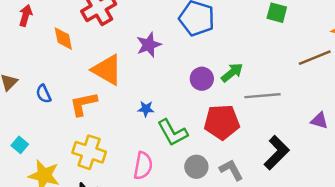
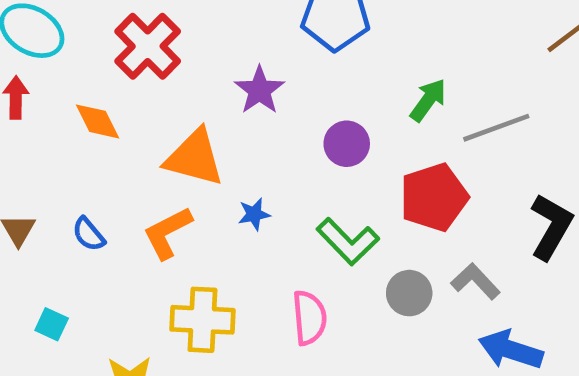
purple circle: (202, 79) -> (347, 144), moved
blue star: (146, 109) -> (254, 214), moved
cyan square: (20, 145) -> (52, 324), moved

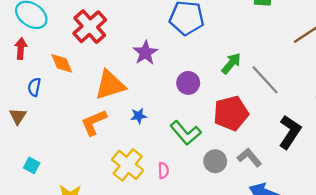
gray line: (496, 128) -> (265, 80), turned 64
orange triangle: (194, 158) -> (110, 85), turned -36
blue semicircle: (89, 234) -> (34, 87), moved, turned 48
pink semicircle: (309, 318) -> (163, 171), size x0.6
yellow cross: (202, 320) -> (128, 165), moved, turned 32

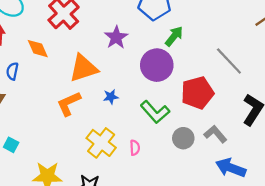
green arrow: (231, 63) -> (174, 36), moved
purple circle: (188, 83) -> (157, 65), size x1.5

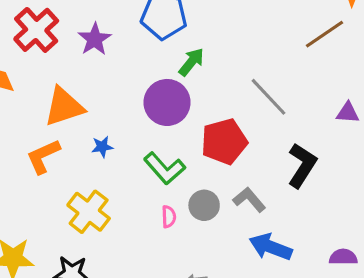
purple star: (116, 37) -> (95, 39), moved
pink semicircle: (135, 148) -> (169, 217), moved

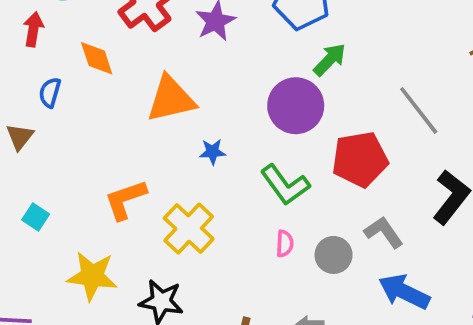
orange L-shape: (43, 156) -> (125, 200), moved
gray circle: (204, 205) -> (334, 255), moved

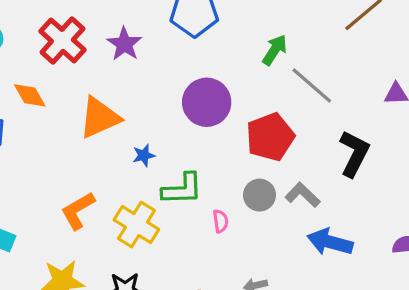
green arrow: (330, 60) -> (275, 50), moved
green L-shape: (285, 185) -> (182, 189), moved, turned -45
gray circle: (334, 255) -> (259, 195), moved

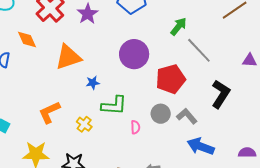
yellow cross: (136, 225) -> (84, 124), size x0.6

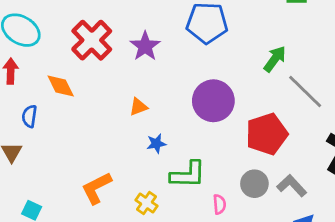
orange triangle: (68, 57) -> (138, 107), moved, size x0.5

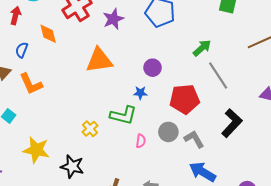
purple circle: (213, 101) -> (153, 68), size x0.6
orange triangle: (138, 107) -> (99, 60), size x2.0
blue star: (156, 144) -> (140, 93), moved
orange L-shape: (97, 188) -> (31, 84), moved, turned -100

